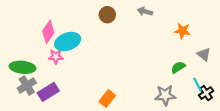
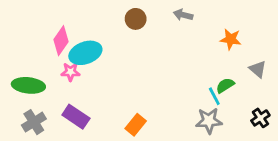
cyan line: (197, 84) -> (214, 96), moved
gray cross: (27, 86) -> (34, 122), moved
purple rectangle: (48, 92) -> (76, 117), moved, turned 66

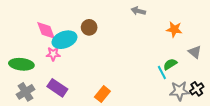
brown circle: (136, 19) -> (89, 27), moved
pink diamond: (61, 41) -> (46, 30), turned -55
gray star: (209, 121) -> (179, 91), moved

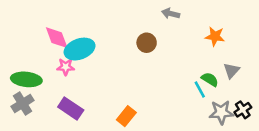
brown circle: (89, 27) -> (147, 43), moved
gray triangle: (195, 52) -> (231, 71), moved, turned 32
green semicircle: (170, 64) -> (210, 79), turned 64
gray cross: (26, 92) -> (23, 103), moved

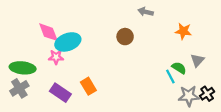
orange rectangle: (126, 116) -> (88, 86), moved, turned -70

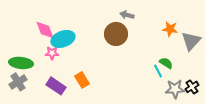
gray arrow: (146, 12) -> (127, 15), moved
brown circle: (125, 37) -> (116, 34), size x1.5
gray triangle: (197, 60) -> (191, 41), moved, size x1.5

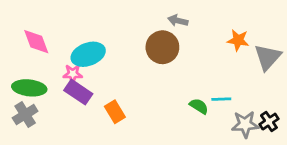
pink diamond: (45, 30) -> (36, 42), moved
green semicircle: (166, 63) -> (199, 106), moved
cyan line: (158, 71) -> (221, 99), turned -64
purple rectangle: (56, 86) -> (78, 92), moved

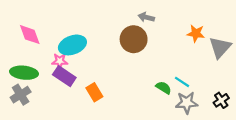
cyan line: (221, 99) -> (182, 82), turned 35
gray star: (245, 124) -> (187, 103), moved

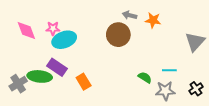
orange star: (196, 33) -> (153, 20), moved
pink star: (60, 61) -> (53, 28), moved
green ellipse: (24, 73) -> (40, 76), moved
cyan line: (182, 82) -> (169, 70), moved, turned -32

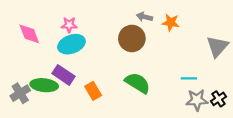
pink star: (53, 28) -> (69, 25), moved
green semicircle: (145, 78) -> (138, 83), moved, size x1.6
gray star: (165, 91) -> (197, 100), moved

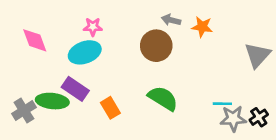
pink star: (69, 25) -> (93, 27), moved
cyan line: (189, 78) -> (222, 104), moved

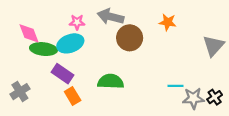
gray arrow: (171, 20) -> (111, 17), moved, size x1.6
green semicircle: (163, 98) -> (111, 81), moved, turned -30
green ellipse: (52, 101) -> (43, 49), moved
cyan line: (222, 104) -> (175, 86), moved
orange rectangle: (110, 108) -> (73, 96), moved

